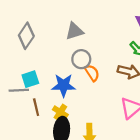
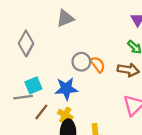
gray triangle: (74, 31) -> (65, 18), moved
orange semicircle: (92, 73) -> (98, 64), moved
brown line: (36, 107) -> (41, 112), turned 56

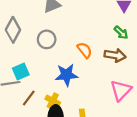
gray circle: (81, 62) -> (47, 39), moved
blue star: (66, 89) -> (66, 75), moved

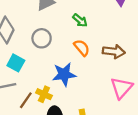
green arrow: (121, 32) -> (80, 20), moved
cyan square: (21, 72) -> (16, 63), moved, turned -35
yellow cross: (53, 101) -> (44, 94), moved

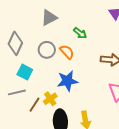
orange semicircle: (82, 48) -> (67, 52), moved
yellow cross: (44, 94) -> (50, 99), turned 32

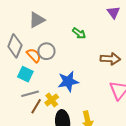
gray triangle: (49, 18) -> (37, 20), moved
orange semicircle: (67, 52) -> (34, 55), moved
gray line: (17, 92) -> (30, 94), moved

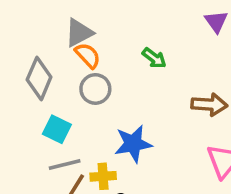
orange semicircle: (34, 55) -> (88, 55), moved
yellow cross: (52, 100) -> (103, 176), turned 32

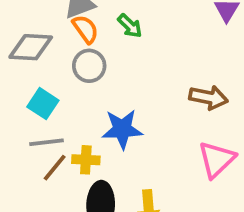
green arrow: (154, 58) -> (130, 26), moved
gray diamond: (39, 78) -> (31, 47), turned 63

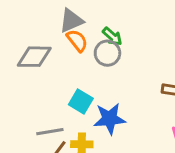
gray circle: (89, 66) -> (107, 53), moved
cyan square: (43, 104) -> (81, 102), moved

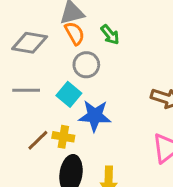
gray circle: (107, 53) -> (86, 65), moved
gray line: (50, 132) -> (26, 90), moved

